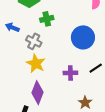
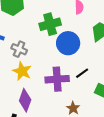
green cross: (47, 19) -> (50, 24), moved, size x1.5
purple cross: (70, 73) -> (57, 79), size x1.6

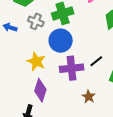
blue circle: (68, 43) -> (61, 41), moved
gray cross: (19, 49) -> (36, 21), moved

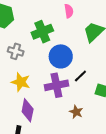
gray cross: (36, 21) -> (16, 51), moved
blue circle: (61, 41) -> (61, 56), moved

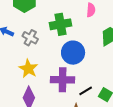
black line: (80, 76) -> (86, 91), moved

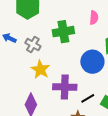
blue circle: (73, 53) -> (92, 62), moved
yellow star: (28, 69) -> (40, 69), moved

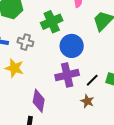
blue circle: (92, 62) -> (72, 46), moved
yellow star: (40, 69) -> (14, 68), moved

